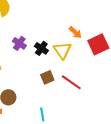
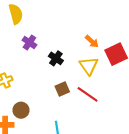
purple cross: (19, 43) -> (29, 43), moved
yellow triangle: (62, 50) -> (89, 66), moved

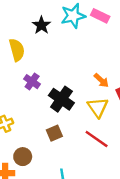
black cross: (56, 58) -> (61, 99), size x1.5
brown square: (62, 89) -> (54, 133), moved

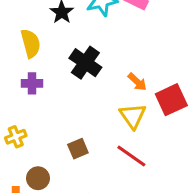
purple cross: (32, 82) -> (32, 83), moved, turned -35
black cross: (61, 99) -> (85, 63), moved

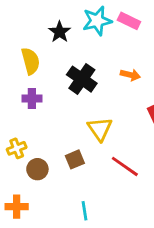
orange arrow: (137, 82) -> (130, 75), moved, turned -30
yellow triangle: (133, 116) -> (100, 129), moved
brown circle: (38, 178) -> (37, 169), moved

